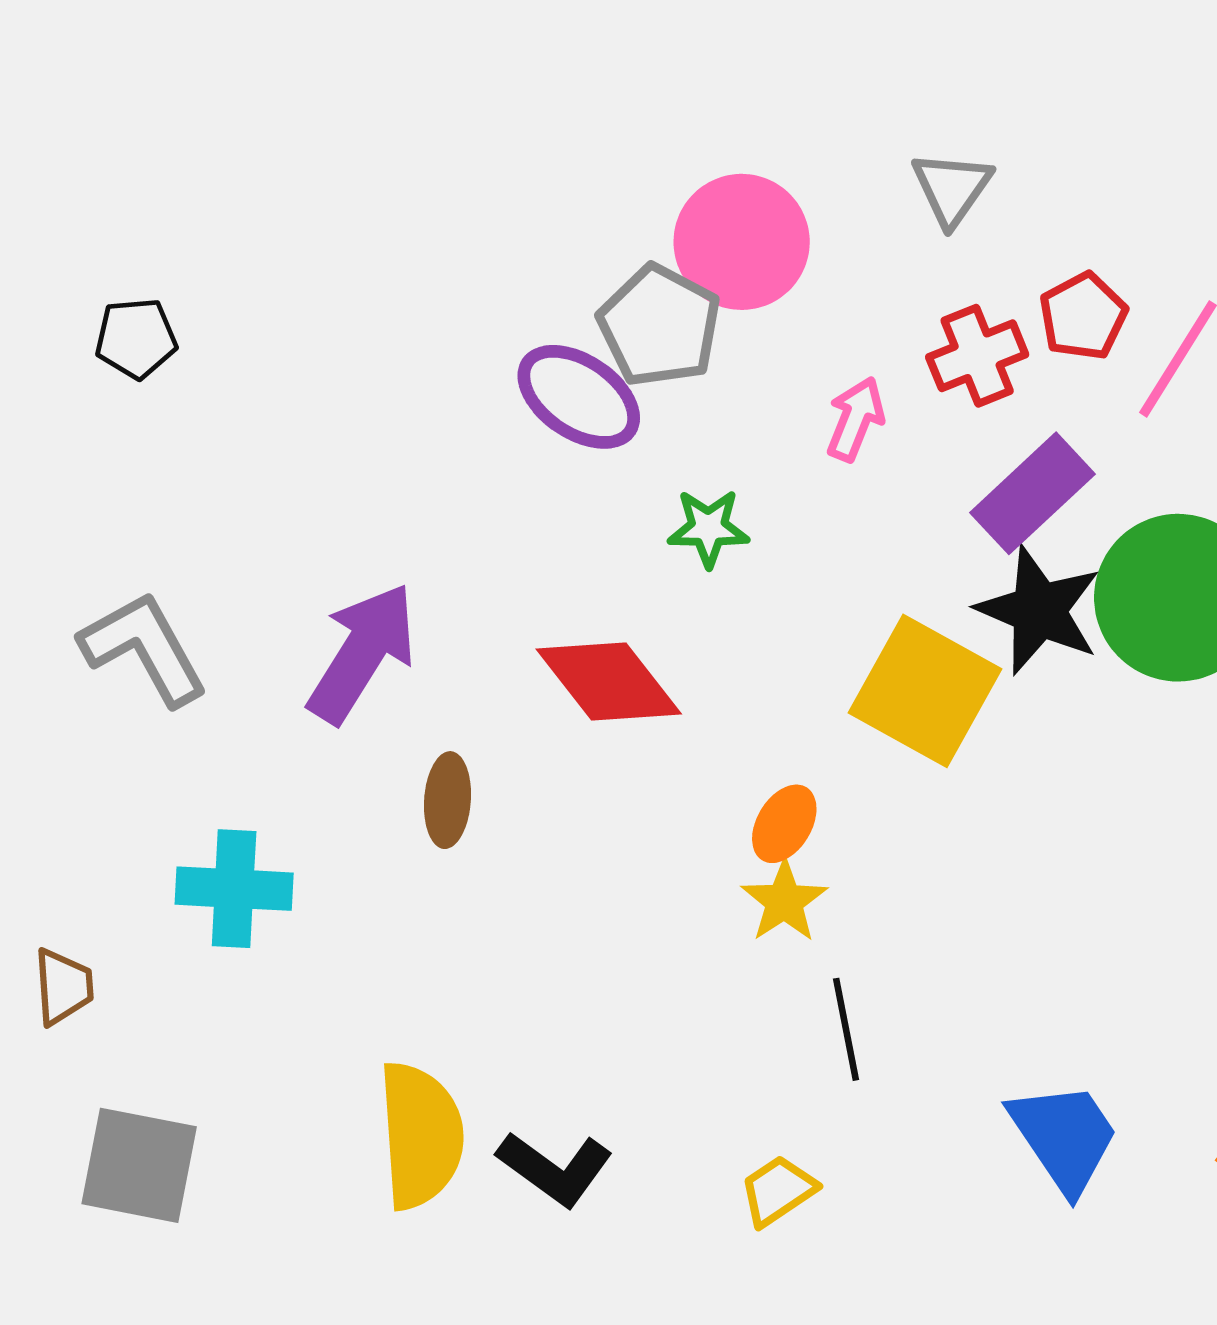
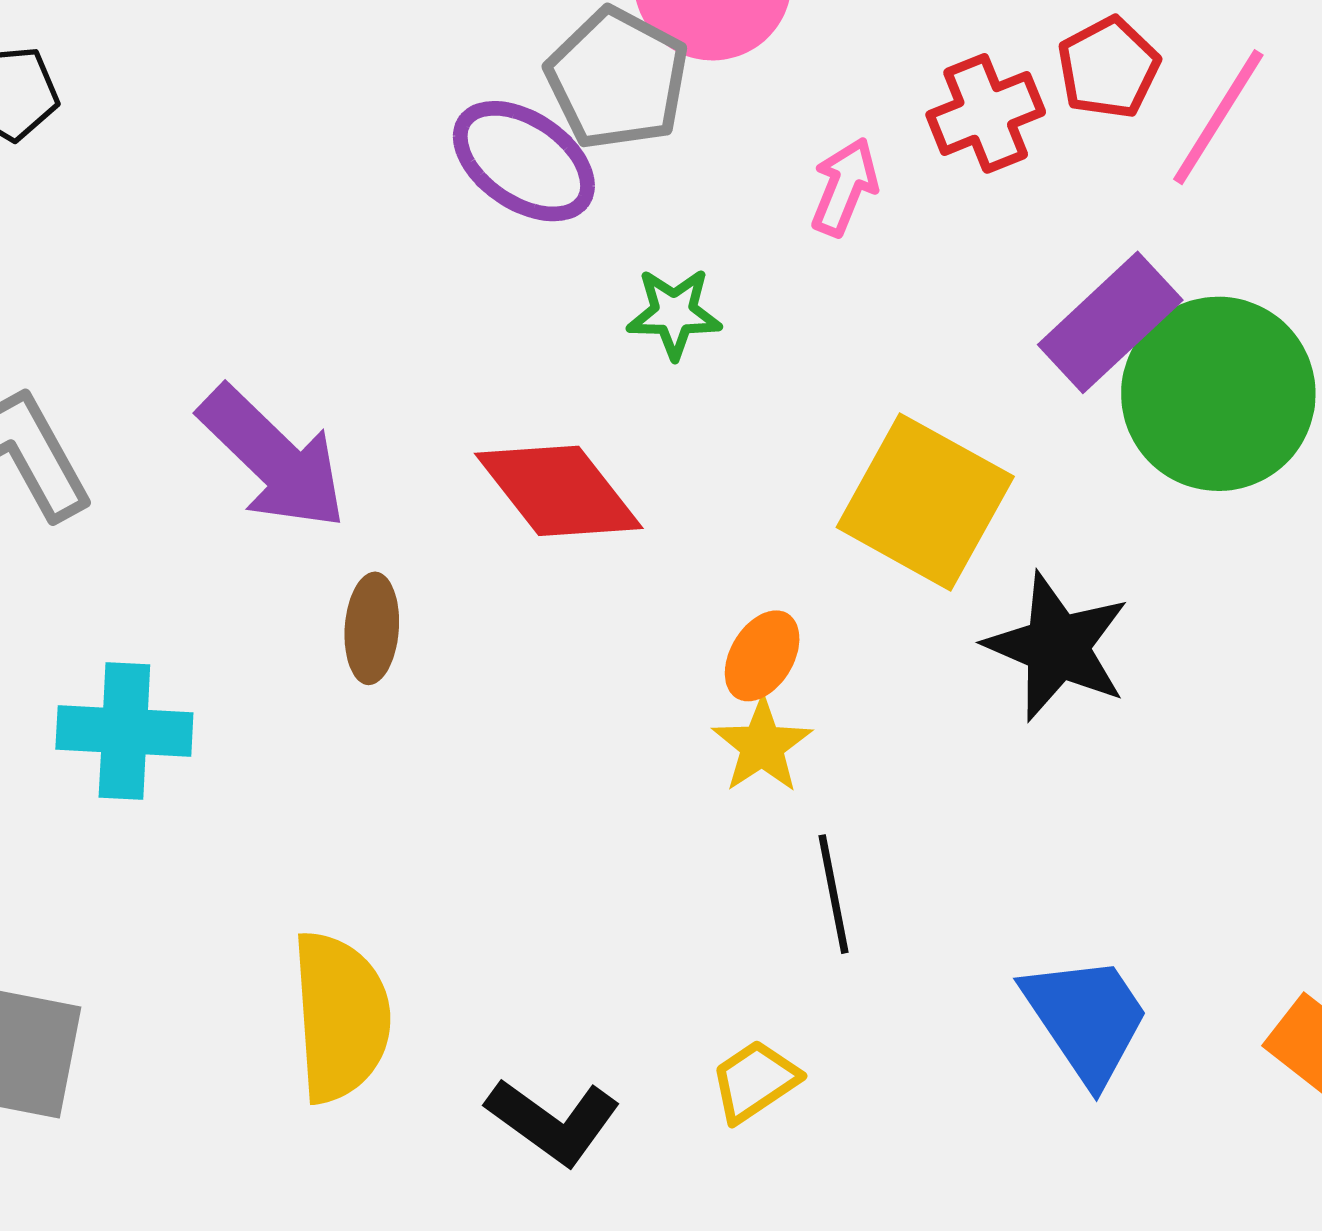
purple rectangle: (1033, 493) -> (1110, 322), moved
black star: (1039, 610) -> (1057, 647), moved
purple arrow: (362, 653) -> (273, 458), turned 102
black L-shape: (555, 1168) -> (553, 1121), moved

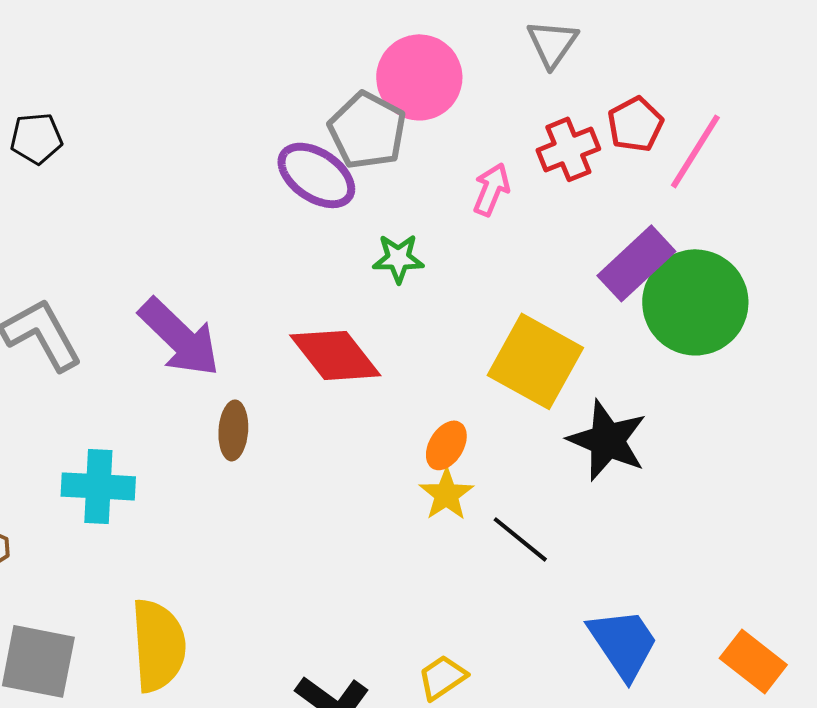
black line: (834, 894) -> (520, 539), moved, turned -40
yellow semicircle: (341, 1017) -> (158, 645), moved

